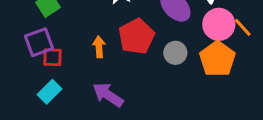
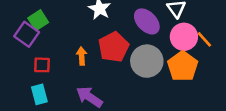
purple square: (39, 42) -> (27, 34), moved, turned -35
gray circle: (175, 53) -> (147, 61), size x1.6
cyan rectangle: (49, 92) -> (39, 94), turned -60

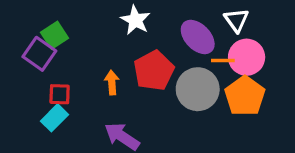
orange line: (204, 39) -> (223, 61), moved, turned -48
cyan rectangle: (39, 94) -> (55, 118), moved, turned 60

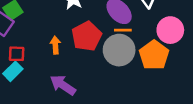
pink circle: (247, 57) -> (170, 30), moved
orange line: (223, 61) -> (123, 30), moved

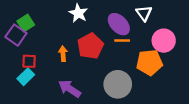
gray circle: (119, 50) -> (118, 84), moved
orange pentagon: (154, 55) -> (149, 62), turned 30

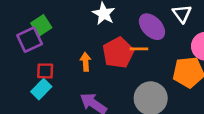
purple square: (16, 35) -> (30, 40), turned 30
orange line: (122, 41) -> (139, 49), moved

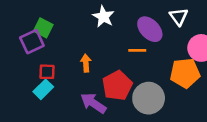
green square: (41, 25) -> (43, 28), turned -30
red pentagon: (118, 53) -> (117, 86), moved

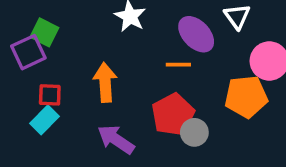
orange arrow: (86, 63) -> (105, 82), size x1.5
red pentagon: (117, 86) -> (173, 115), moved
gray circle: (149, 98) -> (194, 132), size x0.6

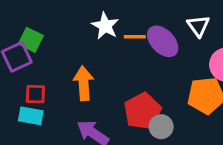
orange line: (178, 65) -> (135, 37), moved
cyan rectangle: (44, 120) -> (31, 116), turned 55

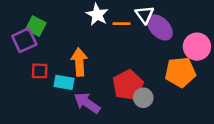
white triangle: (198, 26) -> (145, 15), moved
purple ellipse: (163, 41) -> (160, 27), moved
cyan rectangle: (31, 116) -> (64, 82), moved

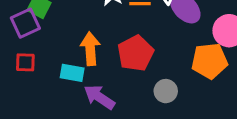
red square: (40, 71) -> (25, 62), moved
red pentagon: (128, 85) -> (136, 53), moved

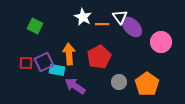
purple square: (25, 23) -> (44, 62), moved
orange pentagon: (209, 61) -> (147, 84), moved, turned -30

